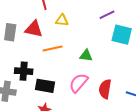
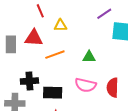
pink semicircle: (79, 83) -> (86, 85), turned -110

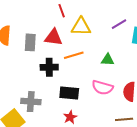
purple line: (104, 14) -> (119, 24), moved
yellow triangle: (60, 25) -> (81, 27), size x1.5
black cross: (29, 81) -> (49, 67), moved

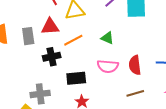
green triangle: (108, 60) -> (107, 38), turned 32

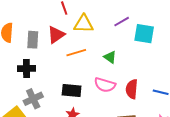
red triangle: (50, 27) -> (56, 35), turned -42
black cross: (52, 57) -> (26, 68), moved
gray cross: (40, 94) -> (33, 99), turned -30

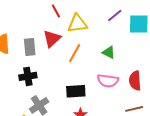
orange line: (76, 53) -> (75, 53), turned -36

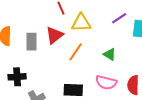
black cross: (28, 76) -> (17, 77), moved

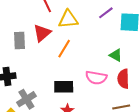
green triangle: (110, 54) -> (116, 55), moved

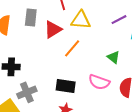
gray rectangle: (20, 41) -> (31, 17), moved
green triangle: (116, 55) -> (113, 57), moved

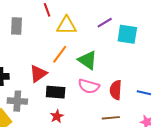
red triangle: (53, 30) -> (38, 74), moved
green triangle: (113, 57) -> (88, 60), moved, size x1.5
gray cross: (27, 92) -> (17, 101), turned 30

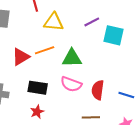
orange line: (60, 54) -> (45, 50), turned 30
green triangle: (88, 60) -> (72, 58), turned -40
red triangle: (38, 74) -> (21, 57), moved

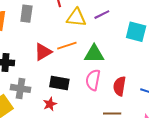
purple line: (92, 22) -> (102, 15), moved
pink semicircle: (71, 84) -> (93, 80), turned 80
red star: (37, 112) -> (50, 104), moved

